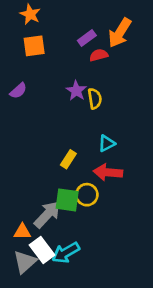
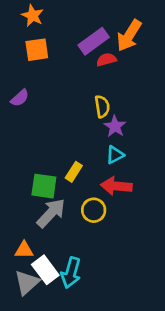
purple rectangle: (87, 38) -> (94, 41), size x1.5
purple star: (76, 91) -> (115, 126), moved
green square: (67, 200) -> (44, 186), moved
gray arrow: (47, 214) -> (51, 213), moved
cyan arrow: (66, 253) -> (71, 273), turned -44

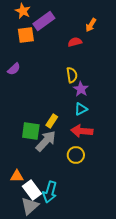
orange arrow: (129, 35) -> (91, 25), size x0.6
purple rectangle: (94, 41) -> (44, 21), moved
yellow circle: (94, 210) -> (76, 155), moved
gray arrow: (51, 213) -> (46, 141), moved
gray triangle: (27, 283) -> (30, 206), moved

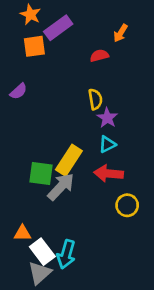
yellow rectangle: (52, 121) -> (69, 160), size x1.6
yellow circle: (76, 155) -> (127, 205), moved

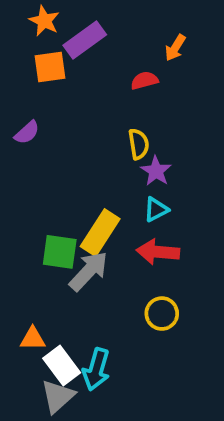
yellow circle: (127, 205) -> (162, 314), moved

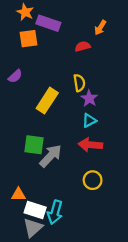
purple rectangle: (85, 40) -> (48, 23), turned 55
yellow rectangle: (100, 233) -> (47, 101), moved
white rectangle: (62, 366) -> (35, 210), turned -35

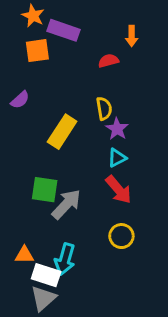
orange arrow: (100, 28) -> (132, 36), turned -32
red arrow: (90, 145) -> (119, 190), turned -135
cyan arrow: (55, 212) -> (65, 259), moved

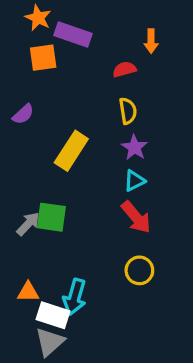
yellow semicircle: (104, 109) -> (128, 111), moved
gray arrow: (66, 204) -> (28, 224), moved, size x0.7

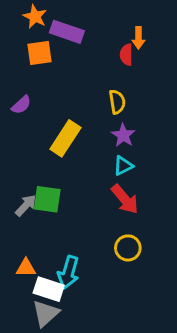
red semicircle: (124, 69) -> (126, 55), moved, turned -75

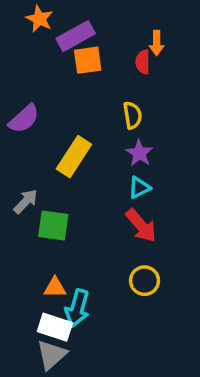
purple rectangle: (67, 32) -> (76, 36), turned -48
orange square: (40, 53) -> (88, 60), moved
purple semicircle: (21, 105) -> (24, 119), size x1.4
gray arrow: (26, 205) -> (26, 201), moved
orange triangle: (26, 268) -> (55, 288), moved

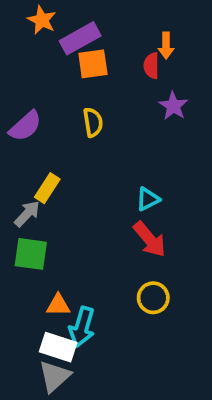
yellow semicircle: (132, 115) -> (93, 122), moved
purple star: (139, 153) -> (173, 106), moved
yellow rectangle: (74, 157) -> (47, 188), moved, size x0.7
green square: (53, 226) -> (31, 254), moved

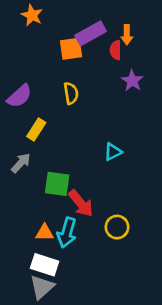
purple rectangle: (80, 38) -> (91, 33), moved
yellow rectangle: (47, 188) -> (36, 130), moved
red arrow: (150, 239) -> (81, 203), moved
green square: (31, 254) -> (57, 184), moved
cyan arrow: (82, 327) -> (67, 233), moved

